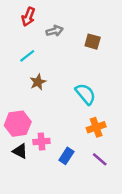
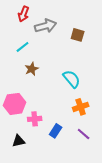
gray arrow: (55, 31) -> (46, 26), size x1.5
black triangle: (20, 151) -> (19, 141), moved, turned -40

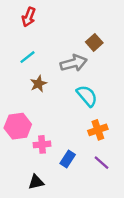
gray arrow: (46, 26) -> (74, 63), moved
brown square: (78, 35) -> (94, 42), turned 32
black triangle: (19, 141) -> (36, 182), moved

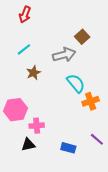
orange cross: (98, 130) -> (91, 101), moved
blue rectangle: (68, 159) -> (68, 148), moved, turned 72
purple line: (102, 163) -> (97, 139), moved
black triangle: (36, 182) -> (28, 145), moved

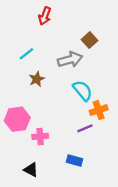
red arrow: (25, 15) -> (45, 16), moved
purple line: (97, 139) -> (85, 128), moved, turned -64
black triangle: (28, 145) -> (31, 170), moved, turned 40

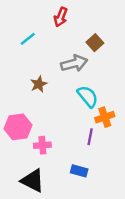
red arrow: (45, 16) -> (61, 17), moved
cyan line: (26, 54) -> (28, 39), moved
purple line: (85, 128) -> (90, 137), turned -56
black triangle: (31, 170) -> (33, 181), size x1.5

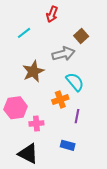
brown star: (39, 84) -> (33, 71), size x1.5
orange cross: (105, 117) -> (60, 100), moved

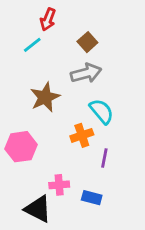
red arrow: (52, 14) -> (48, 19), moved
brown square: (81, 36) -> (87, 42), moved
pink cross: (36, 123) -> (59, 185), moved

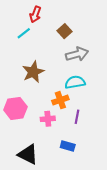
gray arrow: (86, 73) -> (77, 54), moved
cyan semicircle: (102, 111) -> (75, 82), turned -60
pink cross: (59, 185) -> (48, 119), moved

